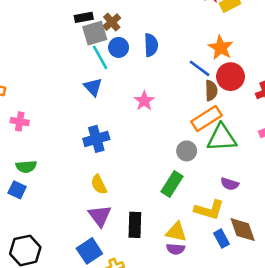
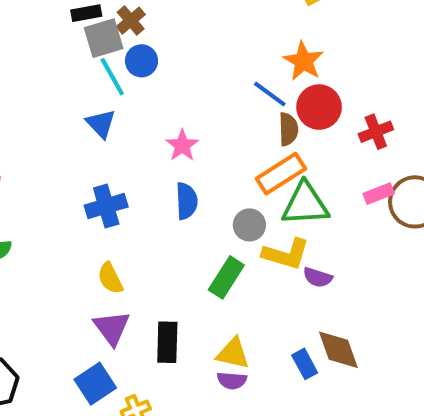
blue semicircle: (151, 45) -> (187, 201), moved
yellow L-shape: (209, 210) -> (286, 254), moved

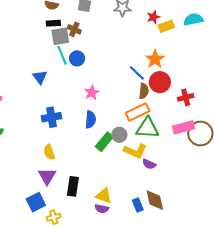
brown cross: (131, 21) -> (74, 29), turned -32
blue circle: (141, 61) -> (77, 58), moved
blue triangle: (101, 124) -> (40, 77), moved
pink rectangle: (379, 194) -> (183, 127), size x1.5
green rectangle: (226, 277) -> (104, 142), moved

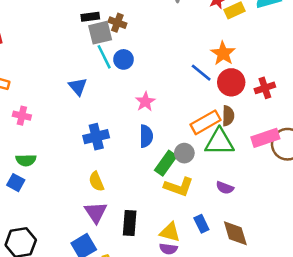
brown semicircle: (144, 91) -> (228, 116), moved
red cross: (186, 97) -> (265, 88), moved
yellow L-shape: (135, 151) -> (179, 187), moved
blue rectangle: (138, 205) -> (201, 224), moved

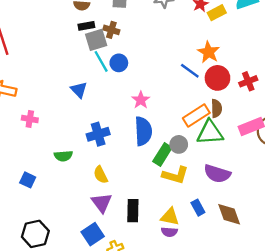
blue semicircle: (146, 136) -> (143, 131), size x1.4
green semicircle: (26, 160) -> (63, 156), moved
purple semicircle: (225, 188) -> (217, 174), size x1.6

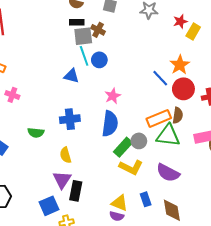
yellow rectangle: (217, 13) -> (193, 32), turned -42
blue triangle: (79, 90) -> (71, 76), moved, turned -42
black rectangle: (133, 211) -> (76, 191), moved

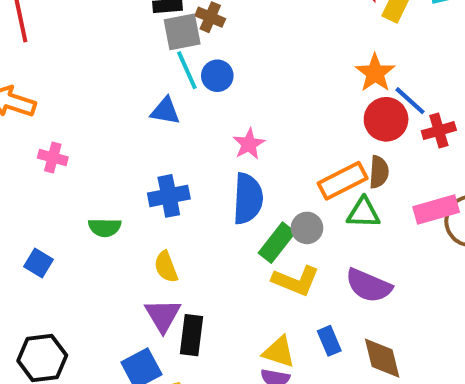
blue line: (160, 78) -> (410, 101), moved
green triangle: (168, 136) -> (363, 213), size x0.7

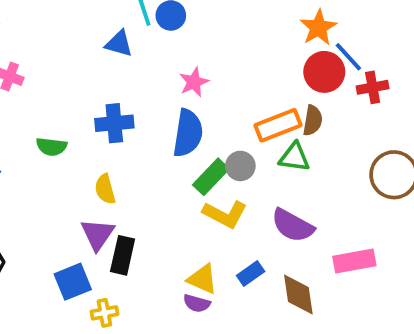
pink rectangle: (436, 209) -> (354, 261), moved
blue rectangle: (329, 341) -> (251, 273), turned 72

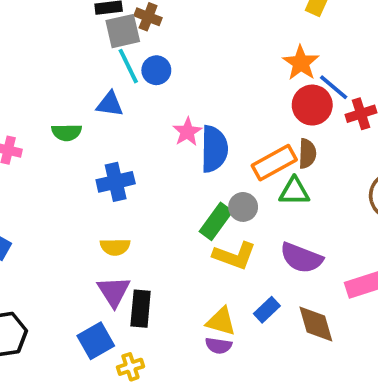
blue semicircle: (188, 133) -> (214, 149), moved
green semicircle: (51, 147) -> (67, 132), moved
yellow semicircle: (105, 189) -> (115, 247), turned -68

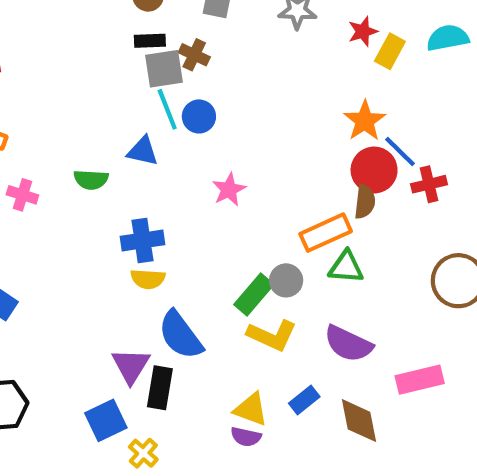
blue semicircle: (214, 149) -> (180, 335), moved, turned 138
brown semicircle: (307, 154) -> (365, 202), moved
yellow semicircle: (115, 247) -> (148, 279), moved
yellow cross: (130, 367) -> (143, 453), turned -35

